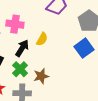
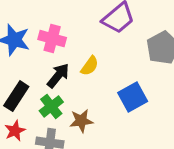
blue square: (84, 48) -> (133, 97), moved

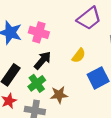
yellow semicircle: (90, 66) -> (79, 56), moved

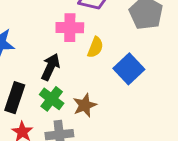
pink cross: (39, 32) -> (70, 28), moved

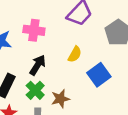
pink cross: (70, 28) -> (34, 30), moved

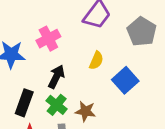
pink cross: (34, 30) -> (48, 39), turned -30
brown star: (60, 99) -> (85, 111), turned 30

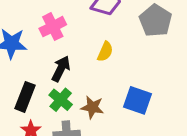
blue square: (125, 80) -> (137, 100), moved, turned -30

